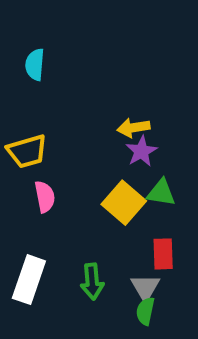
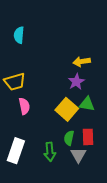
yellow arrow: (134, 128) -> (82, 62), moved
green semicircle: (145, 311) -> (69, 138), moved

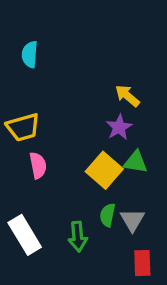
yellow arrow: (82, 62) -> (127, 96), turned 49
red rectangle: (88, 137) -> (142, 263), moved
white rectangle: (16, 151) -> (25, 235), turned -50
gray triangle: (78, 155) -> (132, 220), moved

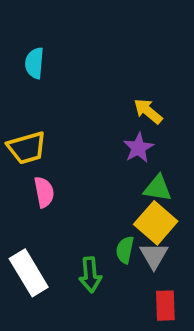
yellow square: (104, 170) -> (156, 223), moved

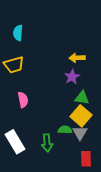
yellow arrow: (148, 111) -> (77, 58), turned -42
yellow trapezoid: (27, 148) -> (14, 65), moved
green semicircle: (125, 250) -> (65, 130), turned 80

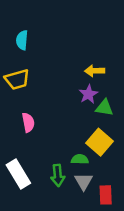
green triangle: (82, 98) -> (104, 108), moved
gray triangle: (80, 133) -> (84, 181), moved

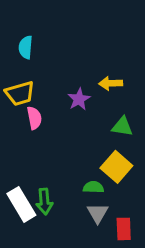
purple star: (88, 94) -> (79, 99), moved
pink semicircle: (28, 122) -> (34, 118), moved
green arrow: (58, 175) -> (44, 202), moved

